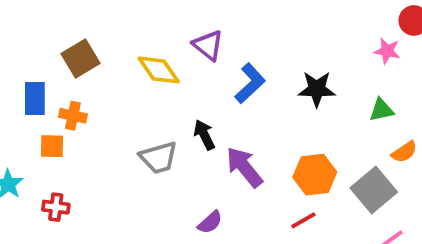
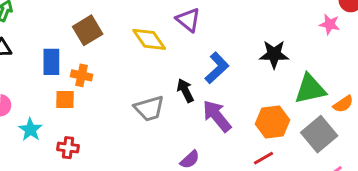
blue L-shape: (250, 83) -> (217, 68), moved
green triangle: (381, 110) -> (310, 89), moved, size x1.6

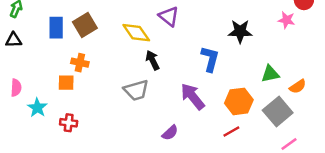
black star: (274, 54) -> (240, 31), moved
blue rectangle: (51, 62) -> (56, 28), moved
blue L-shape: (217, 68) -> (210, 59), moved, turned -32
green triangle: (310, 89) -> (270, 74), size x0.7
black arrow: (185, 90) -> (152, 60), moved

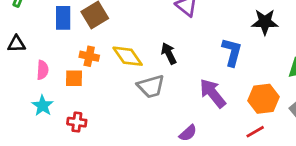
yellow diamond: (136, 33) -> (128, 56), moved
black triangle: (14, 40) -> (16, 44), moved
pink semicircle: (16, 88) -> (43, 70), moved

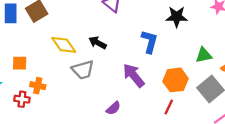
black arrow: (169, 53) -> (98, 43), turned -36
orange cross: (89, 56) -> (38, 86), moved
red line: (255, 132) -> (169, 107), turned -35

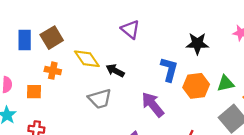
yellow diamond: (64, 45) -> (87, 59), moved
orange hexagon: (175, 80) -> (196, 86), moved
orange cross: (38, 86) -> (53, 71), moved

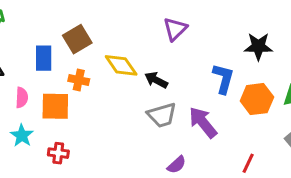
purple triangle: (130, 29) -> (175, 29), turned 36
blue rectangle: (25, 40) -> (44, 58), moved
orange square: (34, 92) -> (55, 106), size x1.5
gray trapezoid: (100, 99) -> (162, 115), moved

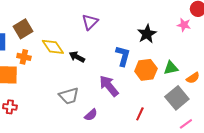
black star: (258, 46) -> (147, 34), turned -30
gray trapezoid: (162, 115) -> (69, 96), moved

